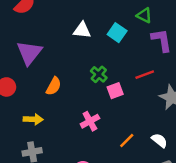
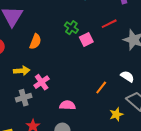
pink cross: (90, 121) -> (42, 82), moved
orange line: (127, 141) -> (101, 88), moved

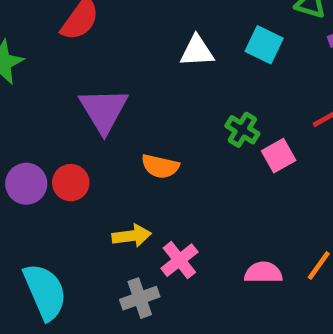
orange semicircle: (35, 42) -> (160, 166), turned 84
pink semicircle: (67, 105) -> (263, 273), moved

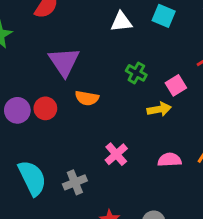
green cross: (242, 130) -> (136, 73), moved
orange semicircle: (160, 166) -> (87, 98), moved
yellow arrow: (132, 236) -> (159, 109), moved
gray cross: (140, 298) -> (75, 182), moved

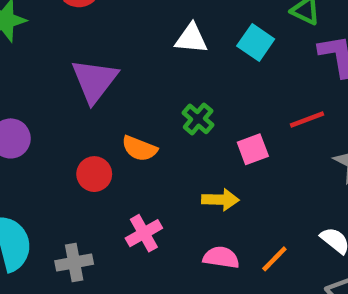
orange semicircle: (87, 98) -> (139, 149), moved
red circle: (45, 108) -> (94, 174), moved
yellow arrow: (159, 109) -> (220, 200), moved

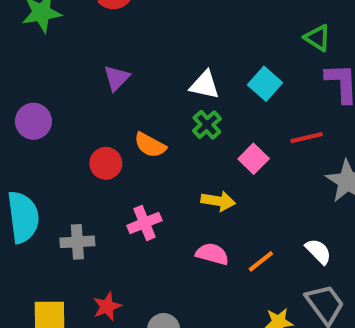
white triangle: (191, 39) -> (205, 85), moved
cyan square: (256, 43) -> (265, 84), moved
purple triangle: (94, 81) -> (117, 78), size x0.6
pink square: (253, 149) -> (254, 159), turned -32

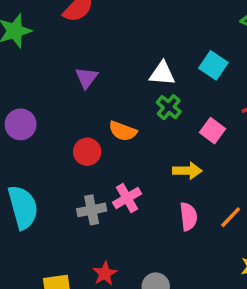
gray cross: (77, 242) -> (92, 210), moved
pink semicircle: (212, 254) -> (188, 217), turned 76

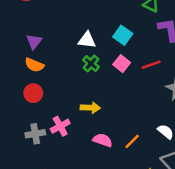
orange semicircle: (123, 131) -> (34, 65), moved
pink square: (213, 131) -> (122, 64), moved
yellow arrow: (187, 171) -> (90, 108), moved
pink semicircle: (188, 217) -> (103, 140), turned -66

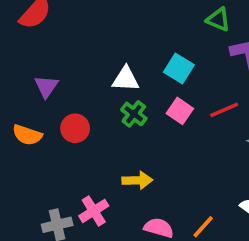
orange semicircle: (34, 65) -> (27, 135), moved
red circle: (33, 93) -> (75, 128), moved

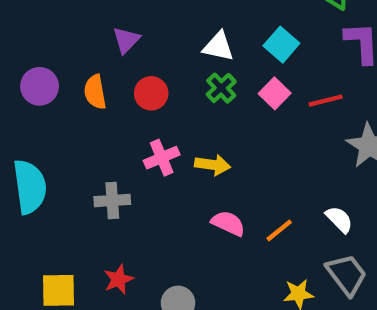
orange semicircle: (27, 135) -> (95, 92), turned 52
pink cross: (94, 211) -> (162, 158), moved

